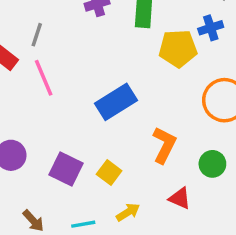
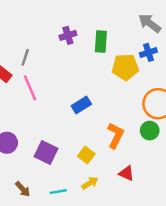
blue rectangle: (116, 102) -> (81, 105), size x0.7
green circle: (212, 164) -> (150, 131), moved
yellow square: (109, 172) -> (86, 155), moved

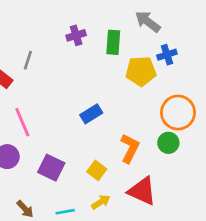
gray arrow: (150, 23) -> (148, 22), moved
pink line: (30, 88) -> (22, 122), moved
red triangle: (126, 173) -> (142, 191), size x1.6

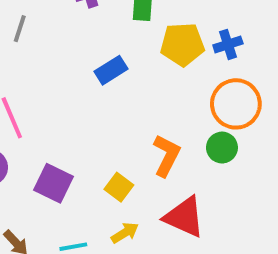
blue cross: (167, 55) -> (228, 44), moved
blue rectangle: (91, 114) -> (111, 70), moved

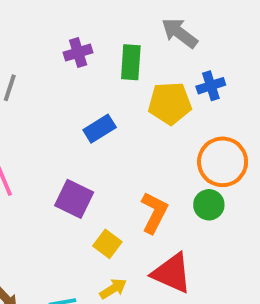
blue cross: (228, 44) -> (211, 86), moved
purple square: (53, 183) -> (74, 199), moved

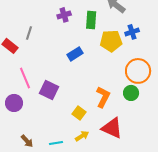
purple square: (74, 199) -> (49, 90), moved

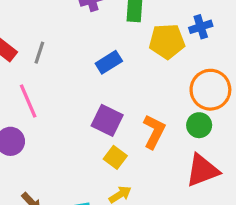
gray line: (29, 33) -> (39, 53), moved
purple square: (49, 90) -> (107, 120), moved
red triangle: (112, 128) -> (202, 170), moved, turned -45

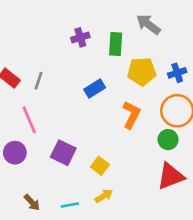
blue cross: (201, 27) -> (177, 73), moved
purple square: (107, 120) -> (63, 153), moved
orange L-shape: (154, 132) -> (131, 115), moved

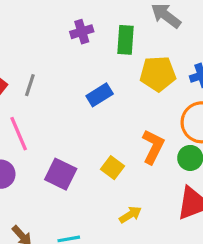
orange L-shape: (131, 115) -> (153, 147), moved
yellow square: (100, 166) -> (113, 168), moved
yellow arrow: (104, 196) -> (130, 215), moved

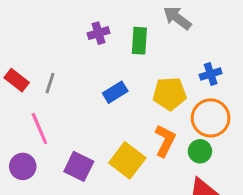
yellow pentagon: (158, 74) -> (170, 94), moved
yellow square: (113, 168) -> (127, 160), size x1.6

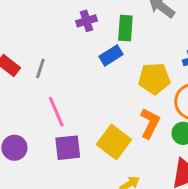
blue rectangle: (115, 92) -> (111, 55), moved
pink line: (39, 129) -> (56, 112), moved
purple square: (79, 166) -> (68, 148), turned -32

